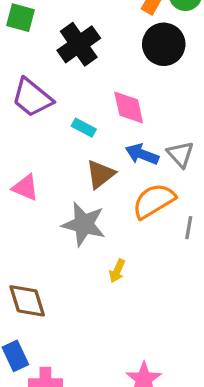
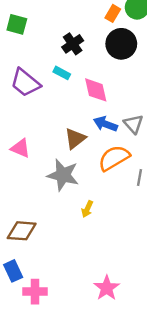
black cross: (79, 44) -> (73, 44), moved, size x0.7
cyan rectangle: (84, 128) -> (62, 73), moved
brown diamond: (27, 301) -> (22, 231), turned -68

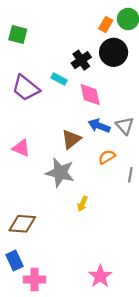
black cross: (73, 44) -> (81, 60), moved
orange semicircle: (114, 158) -> (107, 157), size x0.6

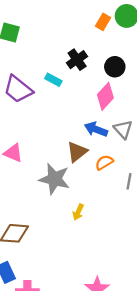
black circle: (114, 52) -> (115, 67), moved, size x0.7
pink diamond: (90, 95) -> (105, 96), moved, turned 55
brown triangle: (71, 139) -> (77, 152), moved

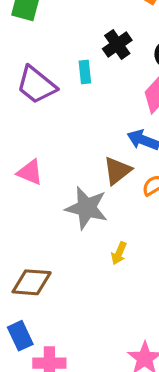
cyan rectangle: (53, 80) -> (85, 72), turned 56

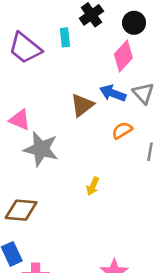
brown triangle: (117, 171) -> (82, 105), moved
gray star: (87, 208) -> (41, 149), moved

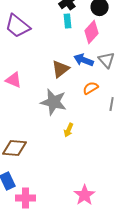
cyan rectangle: (65, 37) -> (68, 21), moved
gray star: (41, 149) -> (54, 102), moved

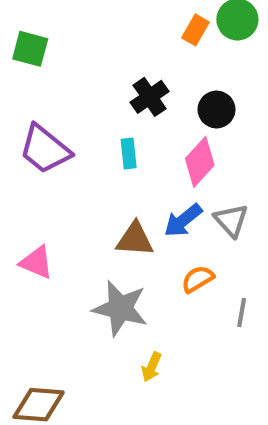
cyan rectangle: (68, 21) -> (129, 153), moved
blue arrow: (84, 60) -> (183, 220), turned -60
brown triangle: (61, 69) -> (135, 239), turned 42

